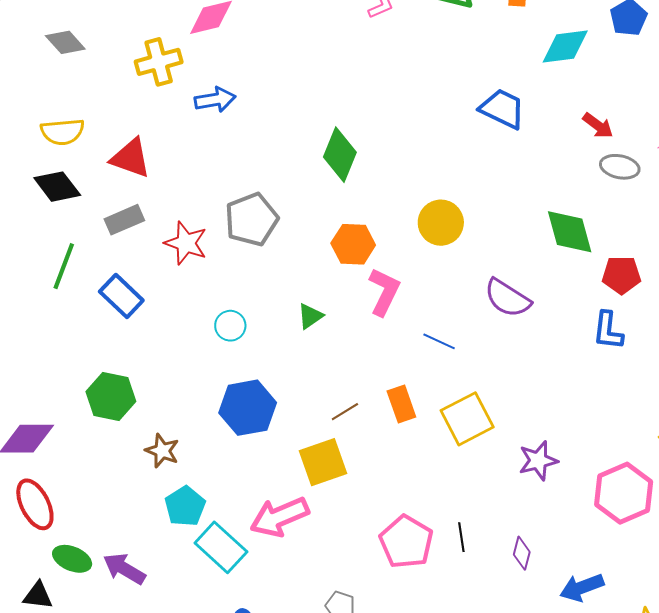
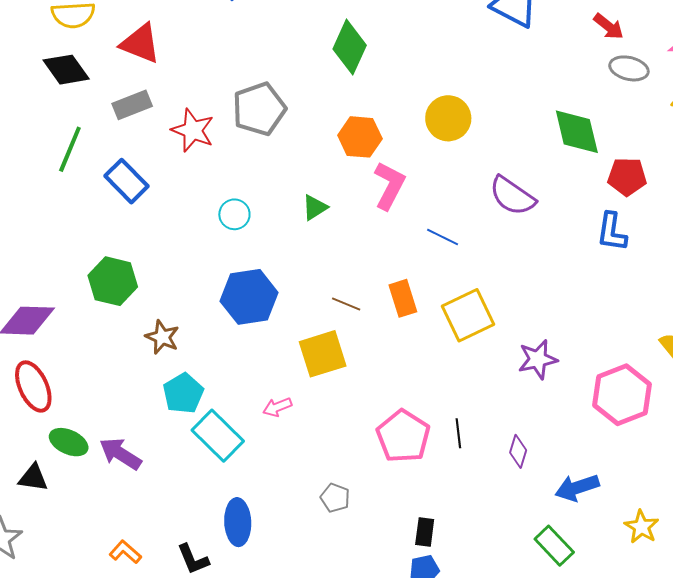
brown line: (345, 412) -> (346, 304), turned 52
pink arrow: (279, 517) -> (277, 407), size x0.5

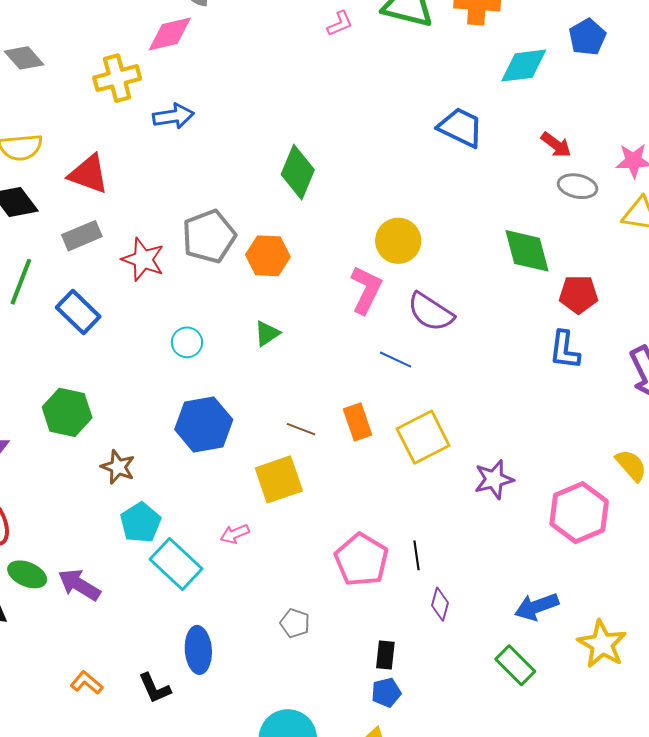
orange hexagon: (360, 137) -> (268, 256), moved
pink L-shape: (389, 185) -> (366, 290), moved
purple semicircle: (512, 196) -> (431, 312), moved
purple diamond: (518, 451) -> (440, 604), moved
yellow star: (641, 527) -> (602, 644), size x1.4

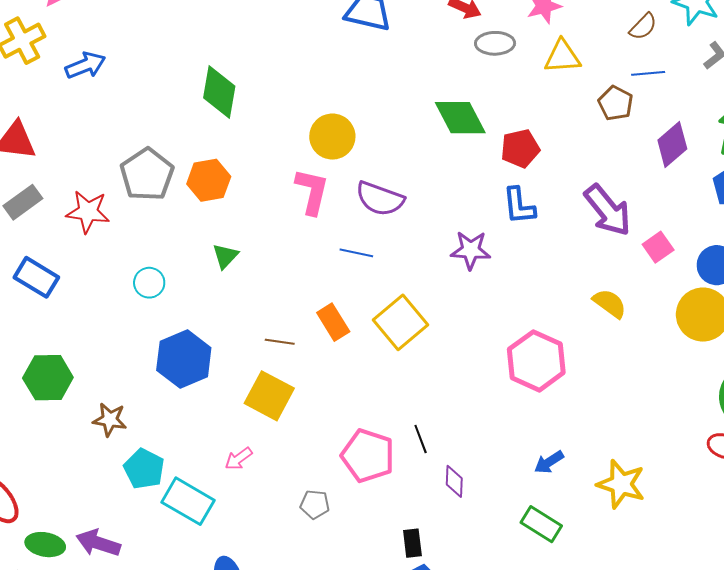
yellow square: (279, 479) -> (269, 396), turned -30
purple star: (494, 479) -> (471, 250), moved, turned 30
pink hexagon: (579, 513) -> (536, 361), moved
blue arrow: (537, 607) -> (549, 462), size x0.7
gray pentagon: (295, 623) -> (315, 504), moved

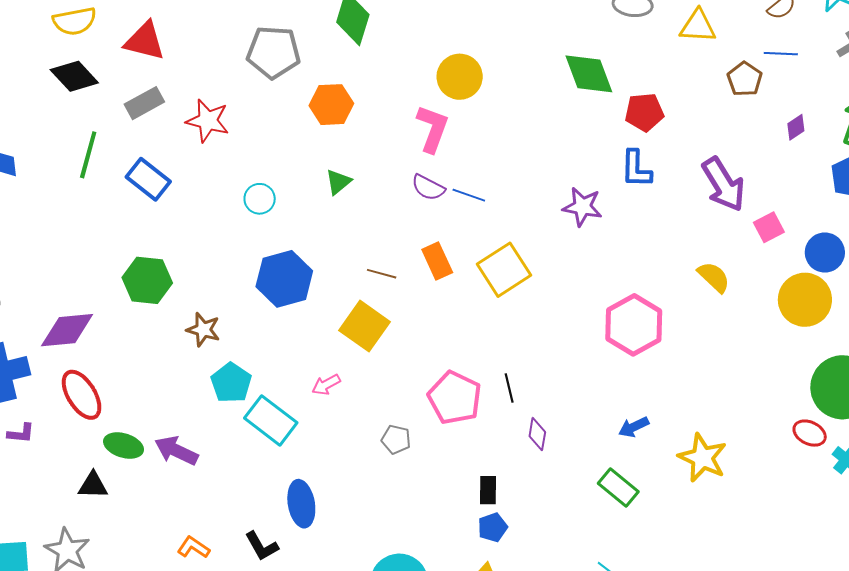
purple diamond: (672, 145) -> (796, 127), size x0.6
gray pentagon: (147, 174) -> (273, 52), moved, turned 30
purple semicircle: (380, 199) -> (428, 188), moved, size x0.7

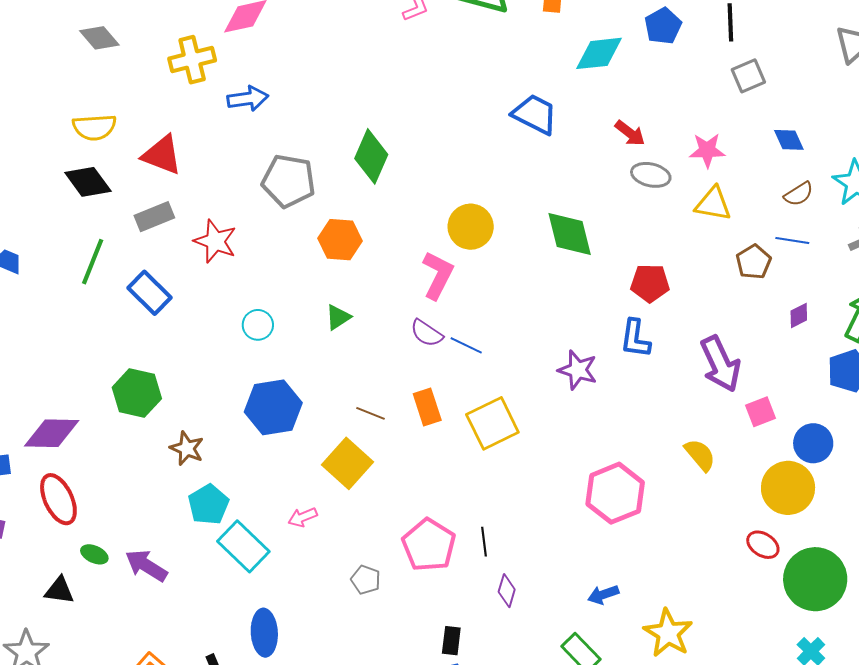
green diamond: (589, 74) -> (570, 234), moved
red ellipse: (810, 433) -> (763, 545), moved
green ellipse: (124, 446) -> (94, 554), size x0.7

